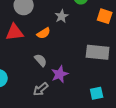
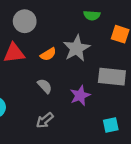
gray star: (62, 16) -> (77, 48), moved, size x1.6
purple star: (60, 74) -> (80, 95), moved

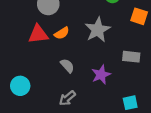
orange semicircle: (48, 54) -> (62, 33), moved
gray rectangle: (112, 77) -> (131, 57), size x0.7

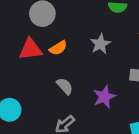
gray star: (98, 30) -> (100, 44), size x0.7

